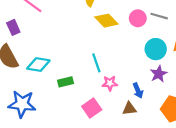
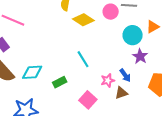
pink star: (110, 83) -> (108, 80), moved

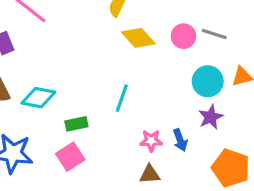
cyan line: (83, 59) -> (122, 98), turned 36
brown triangle: (121, 93) -> (150, 174), moved
pink square: (88, 100) -> (70, 157), moved

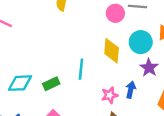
yellow diamond: (138, 38) -> (112, 51), moved, turned 60
green rectangle: (76, 124) -> (51, 84), moved
blue arrow: (180, 140) -> (131, 90), turned -133

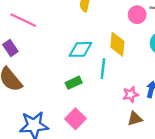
yellow diamond: (112, 51) -> (117, 44), moved
cyan diamond: (20, 83) -> (80, 49), moved

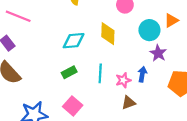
cyan line: (103, 69) -> (100, 73), moved

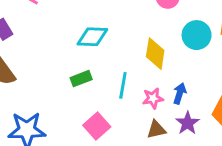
yellow diamond: (108, 34) -> (155, 54), moved
purple star: (158, 53) -> (188, 123), moved
pink square: (73, 106) -> (97, 126), moved

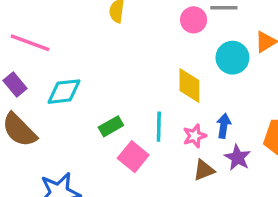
cyan diamond: (92, 37) -> (64, 92), moved
pink square: (97, 126) -> (133, 157), moved

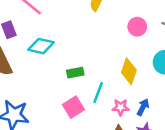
pink circle: (194, 20) -> (137, 27), moved
green rectangle: (111, 126) -> (75, 73), moved

